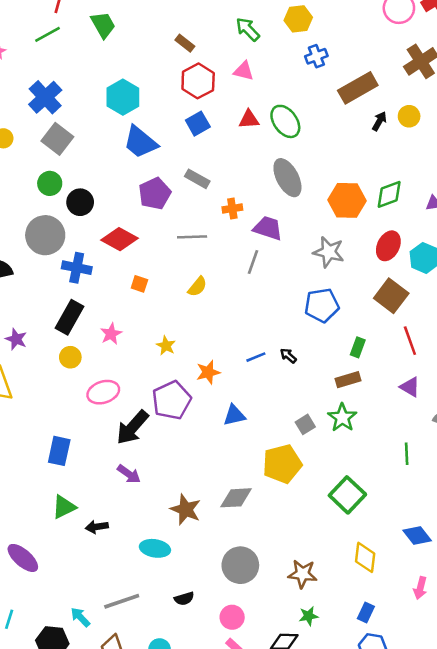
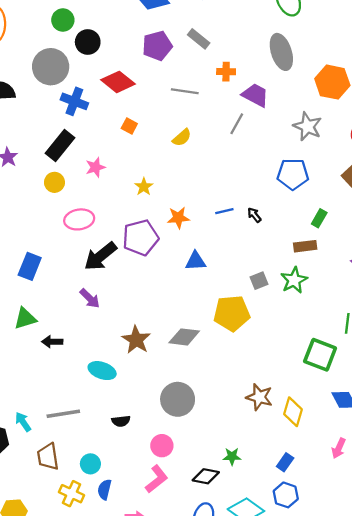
green square: (347, 495) -> (320, 355), moved, turned -32
brown star: (302, 574) -> (259, 397), moved

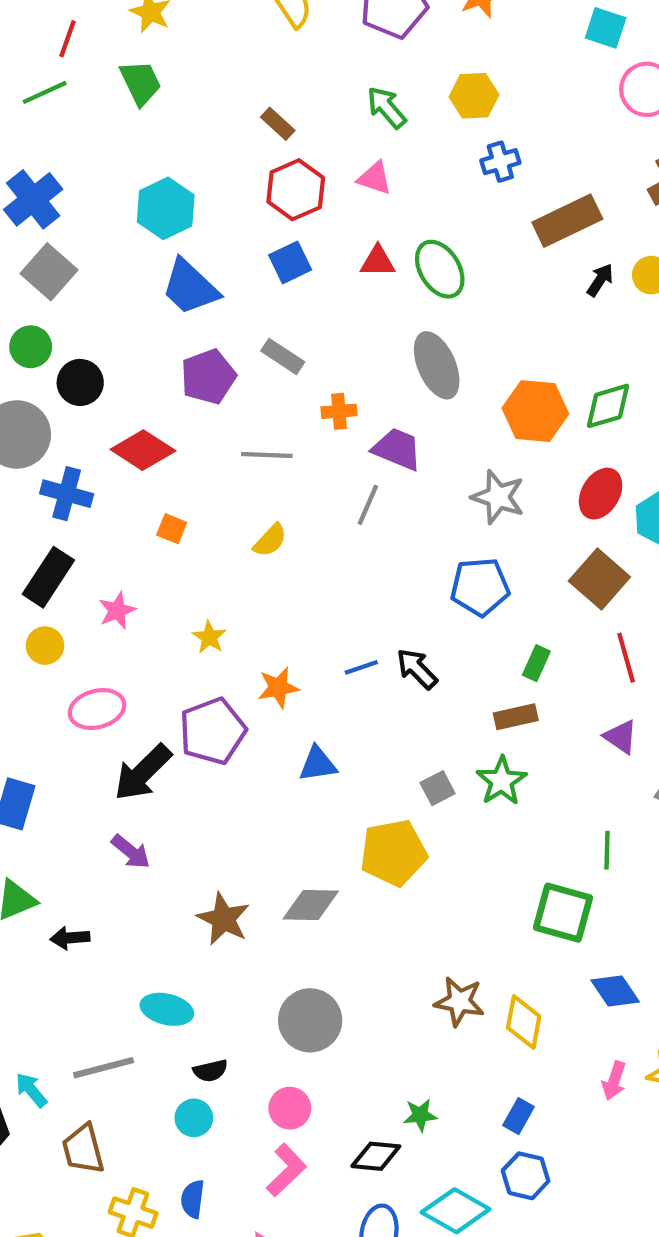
black arrow: (254, 215) -> (417, 669), size x1.5
cyan ellipse: (102, 371) -> (167, 1009), moved
cyan circle: (90, 464) -> (194, 1118), moved

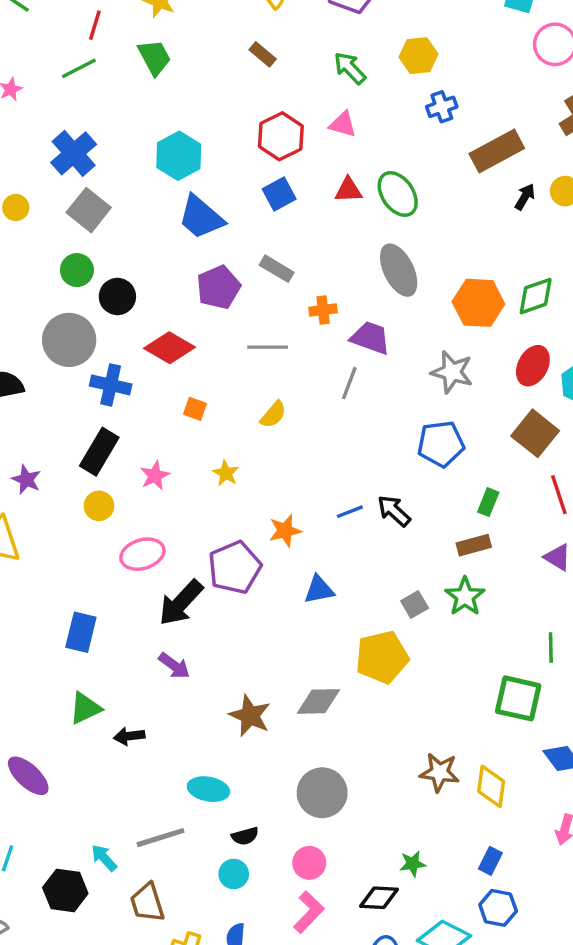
brown rectangle: (278, 124) -> (263, 54), moved
yellow star: (209, 637) -> (226, 473), moved

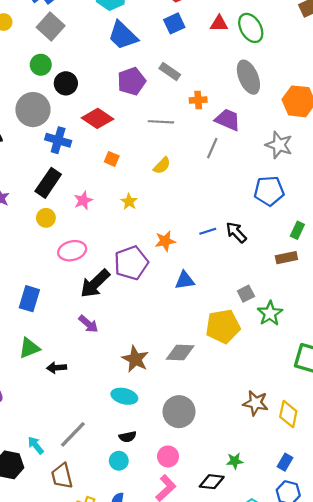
green star: (465, 597) -> (270, 313), moved
cyan ellipse: (208, 789) -> (124, 396), moved
gray line: (160, 838) -> (73, 434), turned -32

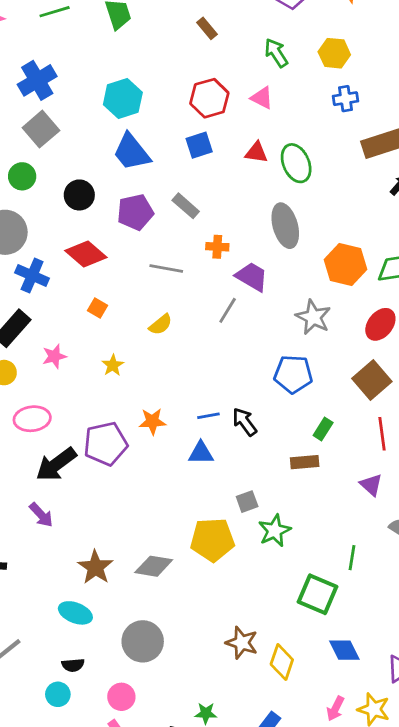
black circle: (66, 83) -> (79, 195), moved
blue triangle: (185, 280) -> (201, 453), moved

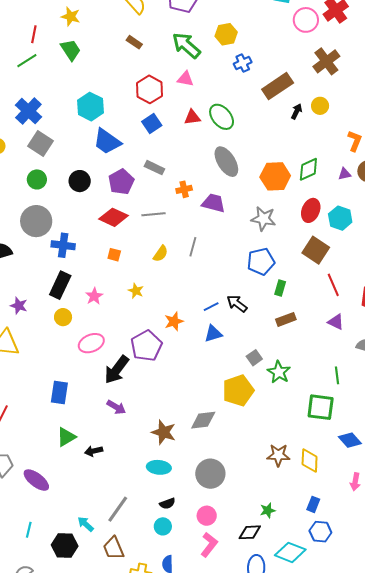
green arrow: (276, 53) -> (186, 45), size x1.4
red diamond: (86, 254) -> (114, 217), moved
gray line: (228, 310) -> (193, 247), moved
green rectangle: (323, 429) -> (280, 288), moved

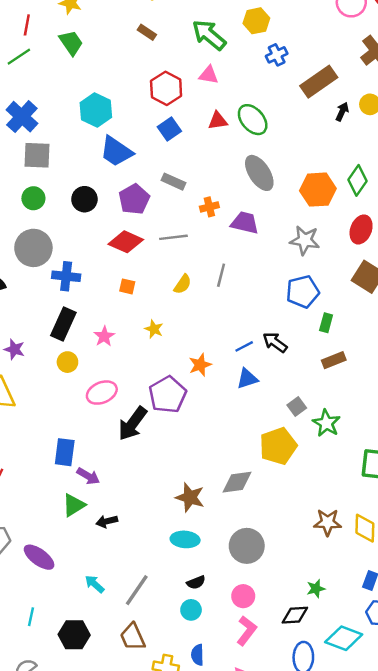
gray square: (40, 144) -> (37, 155), turned -30
green diamond: (308, 169) -> (358, 180), turned -30
purple arrow: (116, 407) -> (88, 476), moved
cyan arrow: (86, 524) -> (95, 584), moved

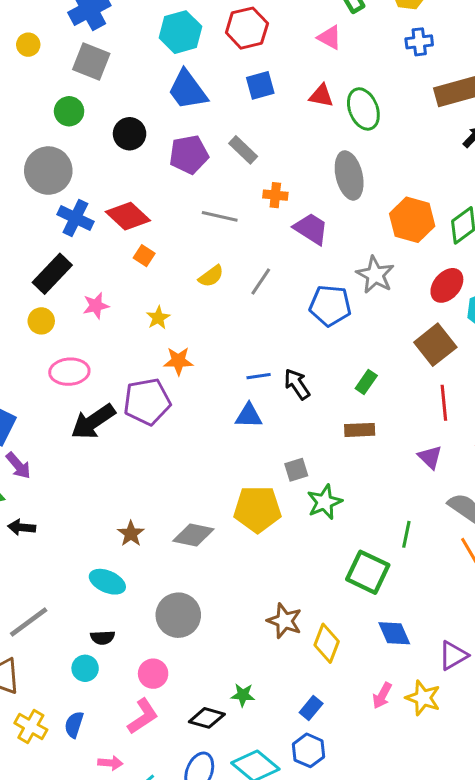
red hexagon: (166, 88) -> (247, 28), moved
red diamond: (126, 242) -> (128, 216), moved
blue pentagon: (303, 292) -> (330, 305), moved
orange star: (200, 365) -> (178, 361), moved
brown star: (190, 497) -> (131, 534), size x0.7

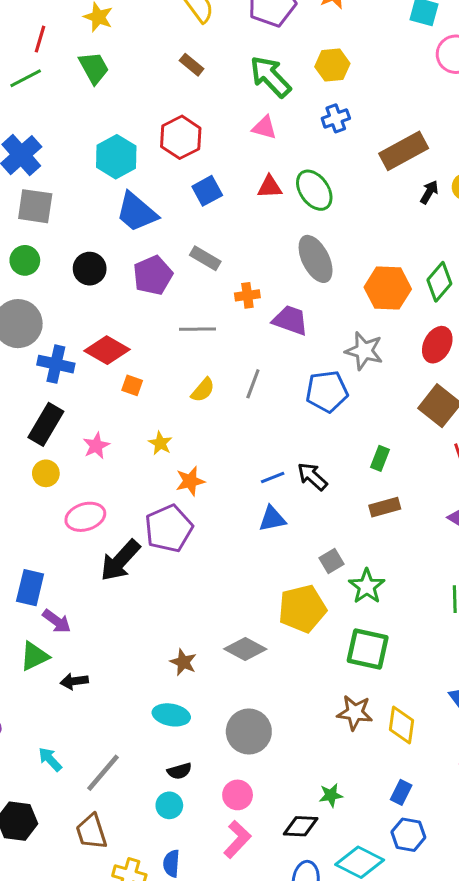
blue cross: (419, 42) -> (336, 118), moved
gray diamond: (193, 535) -> (245, 649), turned 30
green square: (368, 572) -> (368, 649), moved

